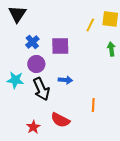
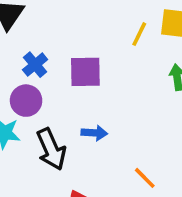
purple circle: (36, 64) -> (26, 101), moved
orange line: (93, 105) -> (145, 178), turned -48

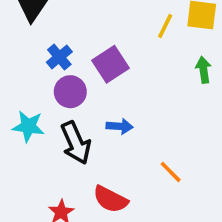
purple square: (85, 72) -> (110, 64), turned -32
purple circle: (26, 101) -> (70, 92), moved

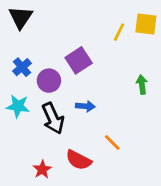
blue cross: (59, 57) -> (22, 67), moved
green arrow: (204, 70) -> (142, 85), moved
orange line: (171, 172) -> (112, 143), moved

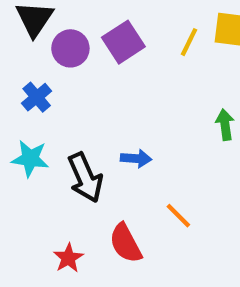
purple square: (79, 60) -> (123, 42), moved
purple circle: (49, 81) -> (70, 48), moved
red semicircle: (79, 160) -> (126, 243), turned 35

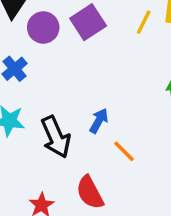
blue arrow: (136, 159) -> (99, 121), turned -65
orange line: (178, 216) -> (124, 151), moved

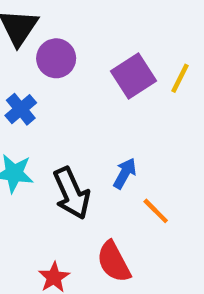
purple square: (88, 22) -> (134, 76), moved
yellow line: (144, 22) -> (180, 78), moved

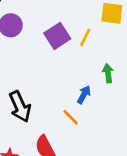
blue arrow: (125, 173) -> (84, 95), moved

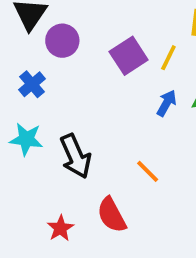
blue arrow: (84, 95) -> (167, 103), moved

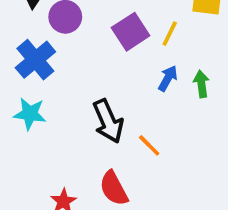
blue cross: (32, 84) -> (35, 60), size x1.5
black arrow: (76, 156) -> (108, 121), moved

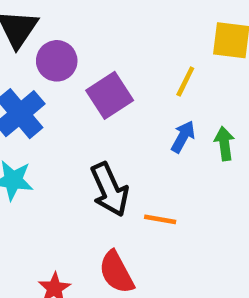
purple square: (131, 32) -> (110, 95), moved
orange line: (149, 145) -> (160, 219), turned -35

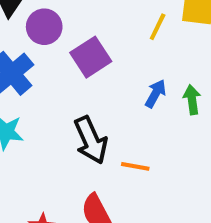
yellow line: (185, 82) -> (158, 27), moved

